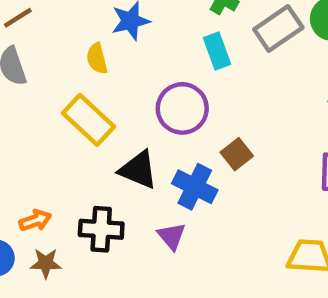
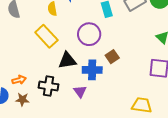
black triangle: (138, 170) -> (67, 60), turned -36
blue cross: (195, 187) -> (92, 70), turned -30

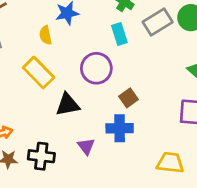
blue cross: (92, 70) -> (120, 128), moved
black cross: (49, 86) -> (41, 156), moved

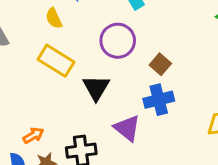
black triangle: (68, 105) -> (96, 88), turned -35
purple triangle: (86, 146) -> (127, 128), size x1.4

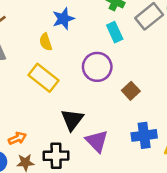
black triangle: (96, 88) -> (72, 120), moved
blue cross: (159, 100) -> (144, 135), moved

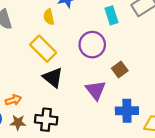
black triangle: (72, 120) -> (53, 78), moved, turned -35
purple triangle: (97, 141) -> (96, 90), moved

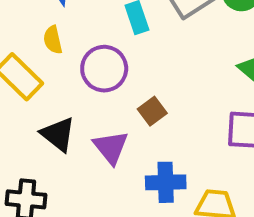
yellow semicircle: (49, 17) -> (53, 40), moved
black triangle: (53, 78) -> (58, 134), moved

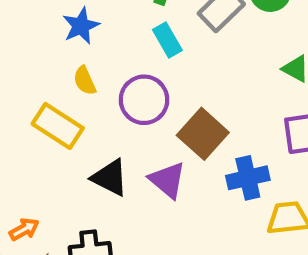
brown square: (152, 111) -> (203, 134), size x1.6
blue cross: (166, 182) -> (248, 178), moved

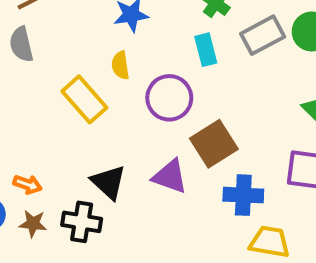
black triangle: (110, 178) -> (109, 182), moved
purple triangle: (167, 180) -> (170, 177), turned -36
orange arrow: (24, 229) -> (28, 184), turned 32

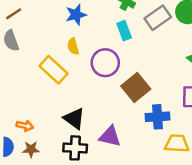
purple triangle: (170, 177) -> (110, 136), moved
black cross: (82, 222) -> (75, 148), moved

